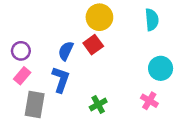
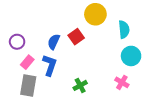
yellow circle: (99, 17) -> (95, 14), moved
cyan semicircle: (152, 20) -> (124, 30), moved
pink rectangle: (22, 76) -> (27, 62), moved

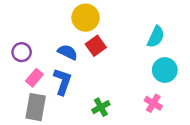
yellow circle: (95, 14) -> (86, 18), moved
cyan semicircle: (124, 30) -> (156, 37), turned 30
blue semicircle: (54, 42) -> (68, 52), turned 91

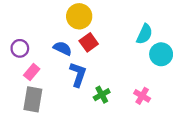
cyan circle: (165, 70) -> (161, 54), moved
blue L-shape: (62, 82) -> (78, 74), moved
green cross: (101, 107) -> (102, 95), moved

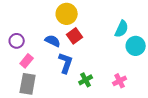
pink cross: (142, 96) -> (120, 81), turned 32

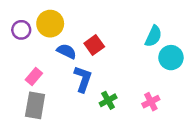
yellow circle: (67, 14) -> (50, 24), moved
purple circle: (17, 41) -> (21, 30), moved

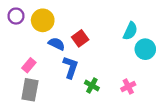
purple circle: (21, 30) -> (16, 16), moved
green cross: (108, 100) -> (92, 85), turned -32

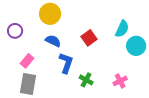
purple circle: (16, 16) -> (15, 31), moved
yellow circle: (43, 20) -> (50, 14), moved
red square: (80, 38) -> (89, 38), moved

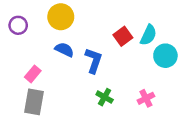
purple circle: (15, 31) -> (18, 25), moved
red square: (89, 38) -> (123, 36), moved
blue L-shape: (66, 63) -> (94, 61), moved

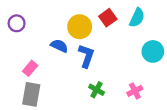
yellow circle: (61, 17) -> (80, 27), moved
cyan semicircle: (148, 35) -> (137, 18), moved
red square: (123, 36) -> (108, 18), moved

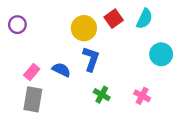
blue semicircle: (59, 46) -> (61, 70), moved
pink cross: (135, 91) -> (142, 96), turned -35

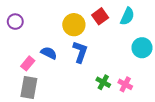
blue semicircle: (61, 70) -> (49, 53), moved
green cross: (102, 95) -> (103, 82), moved

